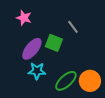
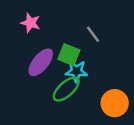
cyan star: (37, 71) -> (76, 71), moved
green ellipse: (66, 81) -> (66, 89), moved

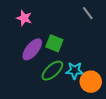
gray line: (93, 34) -> (88, 13), moved
cyan star: (76, 71) -> (75, 71), moved

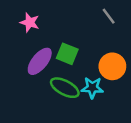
green ellipse: (52, 71) -> (65, 88), turned 70
orange circle: (91, 82) -> (112, 66), moved

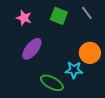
green square: (67, 54) -> (59, 16), moved
green ellipse: (65, 88) -> (52, 83), moved

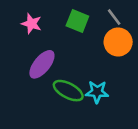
orange circle: (90, 53) -> (118, 42), moved
green ellipse: (52, 83) -> (68, 91), moved

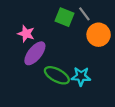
gray line: (114, 17) -> (84, 14), moved
pink star: (31, 24) -> (26, 34), moved

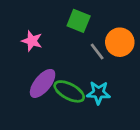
gray line: (84, 14) -> (97, 52), moved
purple ellipse: (35, 53) -> (43, 83), moved

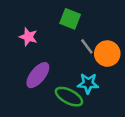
orange circle: (120, 42) -> (107, 54), moved
green ellipse: (69, 91) -> (69, 97), moved

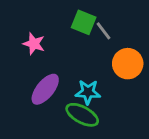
gray line: (87, 46) -> (104, 31), moved
cyan star: (88, 83) -> (88, 92), moved

